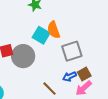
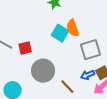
gray circle: (23, 56) -> (43, 71), moved

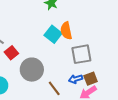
red square: (25, 48) -> (11, 53), moved, turned -32

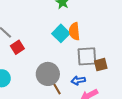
gray circle: (32, 70) -> (48, 74), moved
brown square: (91, 79) -> (101, 65), moved

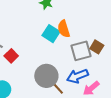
brown square: (101, 65) -> (97, 47), moved, turned -32
blue arrow: (78, 80) -> (77, 76), size x1.5

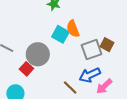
red square: (11, 56) -> (26, 69), moved
gray circle: (46, 76) -> (38, 54), moved

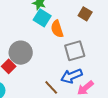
cyan square: (60, 34) -> (42, 18), moved
brown square: (107, 45) -> (85, 14), moved

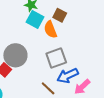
brown square: (85, 14) -> (60, 15), moved
gray square: (75, 51) -> (56, 58), moved

